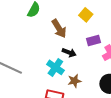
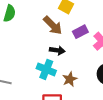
brown arrow: (59, 28) -> (53, 25), moved

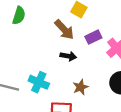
cyan cross: (46, 69) -> (39, 82), moved

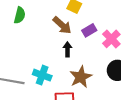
black arrow: (68, 56) -> (68, 49), turned -96
brown star: (81, 87) -> (81, 77), size x1.5

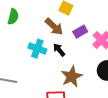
black arrow: (68, 49) -> (59, 50), turned -40
cyan cross: (42, 75) -> (37, 49), moved

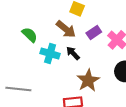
green semicircle: (13, 17) -> (30, 35), moved, turned -56

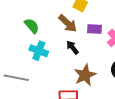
purple rectangle: (94, 32) -> (95, 29), turned 32
cyan cross: (50, 53) -> (39, 51), moved

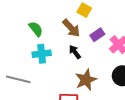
purple rectangle: (95, 29) -> (97, 35), turned -40
cyan cross: (39, 51) -> (42, 54), turned -30

